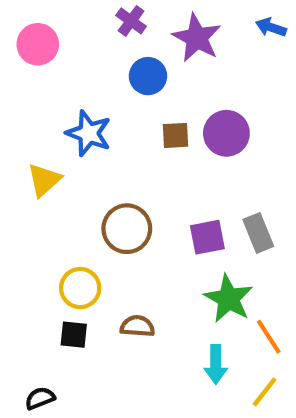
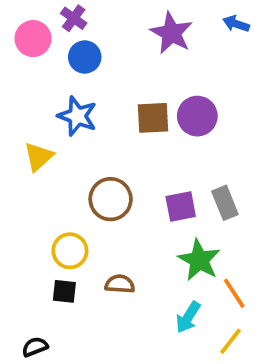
purple cross: (131, 21) -> (74, 18), moved
blue circle: (148, 76) -> (85, 57), moved
brown square: (176, 135) -> (153, 118), size x1.4
cyan arrow: (216, 364) -> (188, 317), turned 32

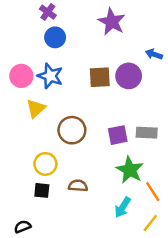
blue arrow: (236, 24) -> (154, 54), moved
pink circle: (33, 39) -> (21, 76), moved
yellow triangle: (39, 157) -> (36, 108), moved
gray rectangle: (225, 203) -> (147, 133), turned -65

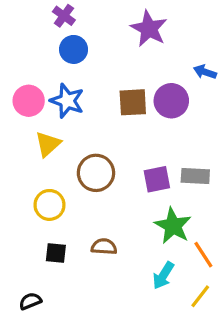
yellow circle: (45, 164) -> (49, 205), moved

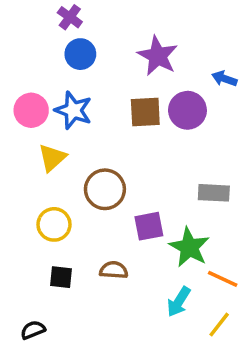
purple star: (149, 29) -> (158, 56), moved
purple square: (157, 179) -> (149, 226), moved
orange line: (203, 255) -> (223, 279), turned -32

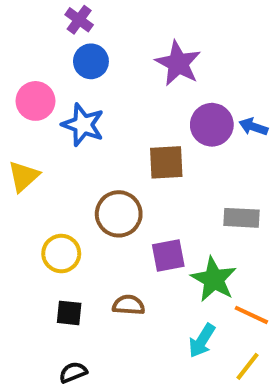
blue arrow: (224, 79) -> (253, 127), moved
pink circle: (31, 110) -> (35, 101), moved
brown square: (145, 112) -> (166, 162), moved
yellow triangle: (52, 158) -> (24, 176), moved
black semicircle: (33, 330) -> (73, 372), moved

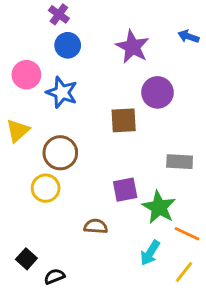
blue arrow: (253, 127) -> (188, 36), moved
brown circle: (119, 214) -> (60, 153), moved
black square: (69, 313) -> (26, 259), moved, turned 36

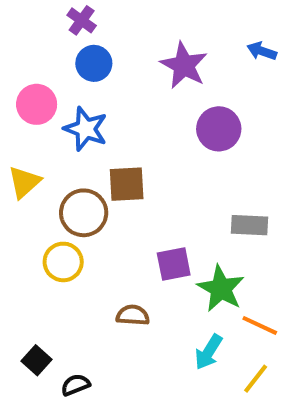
brown square: (124, 120) -> (127, 184), moved

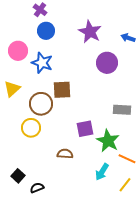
blue arrow: (262, 51) -> (128, 38), moved

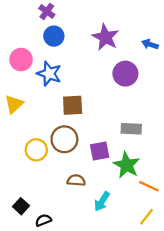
brown circle: (41, 104) -> (64, 139), moved
gray rectangle: (122, 110) -> (131, 129), moved
cyan arrow: (102, 172) -> (102, 201), moved

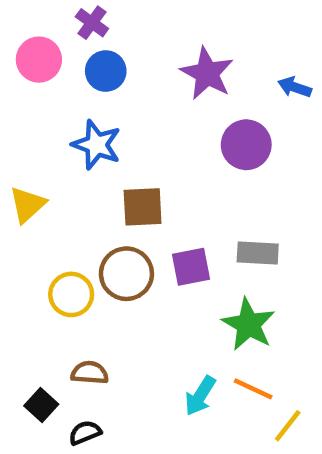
pink circle: (21, 60) -> (39, 60), moved
purple square: (100, 151) -> (191, 267), moved
brown semicircle: (76, 180) -> (90, 373), moved
orange line: (149, 186) -> (253, 389), moved

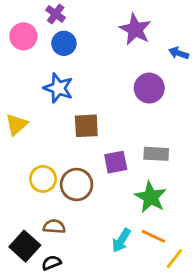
purple star: (207, 73) -> (135, 29), moved
brown circle: (126, 274) -> (77, 185), moved
black square: (41, 405) -> (25, 246), size x1.5

